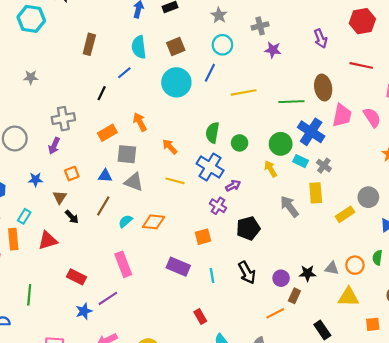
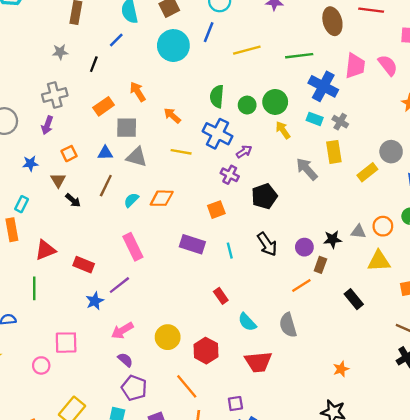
gray star: (31, 77) -> (60, 52), moved
brown ellipse: (323, 88) -> (332, 21), moved
green circle: (281, 144) -> (275, 102), moved
red triangle: (48, 240) -> (45, 250), moved

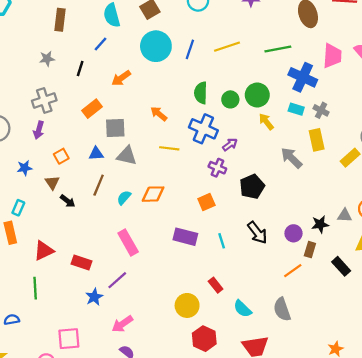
blue line: (209, 32) -> (190, 49), moved
orange arrow: (138, 92) -> (121, 78), moved, turned -90
black rectangle: (354, 299) -> (341, 266), moved
yellow circle: (168, 337) -> (187, 305), moved

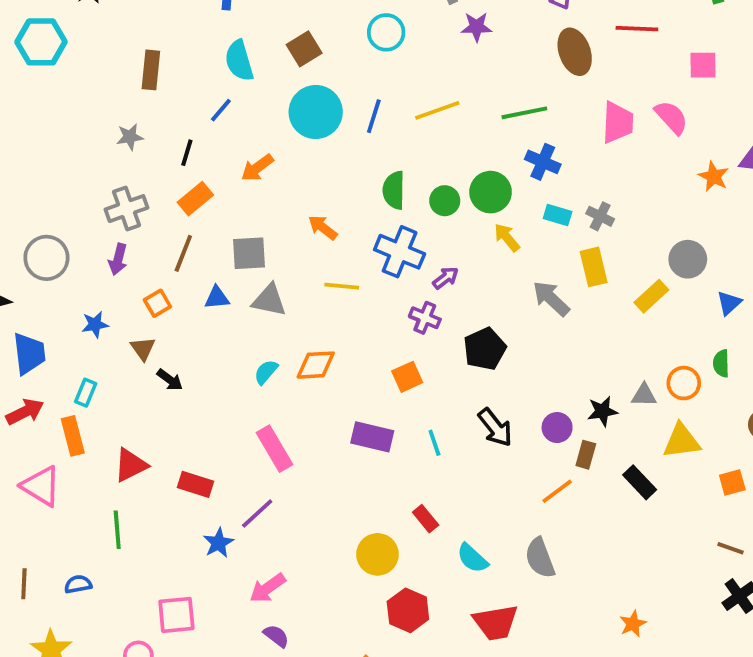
blue cross: (303, 77) -> (543, 162), moved, size x0.7
orange rectangle: (92, 109) -> (195, 199), moved
brown line: (99, 185) -> (183, 253), moved

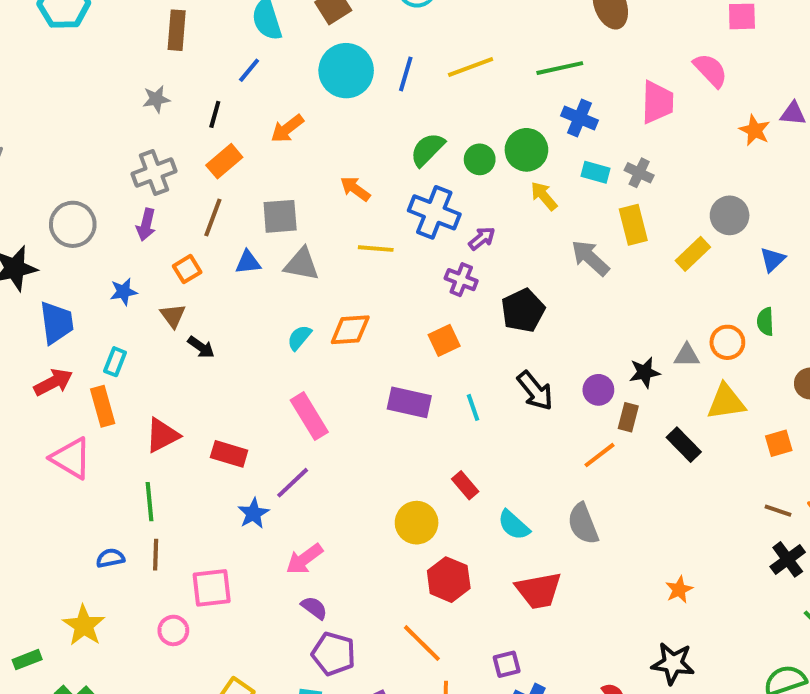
pink trapezoid: (618, 123) -> (657, 102), moved
green semicircle: (394, 190) -> (427, 150), turned 45
brown line: (24, 584) -> (156, 555), moved

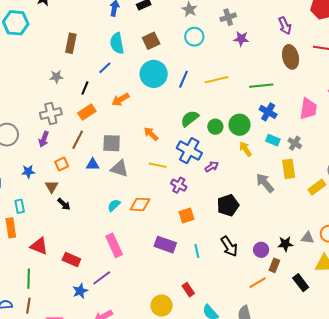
purple cross: (461, 280) -> (179, 185), moved
cyan rectangle: (115, 362) -> (20, 206), turned -40
red triangle: (162, 435) -> (39, 246), turned 42

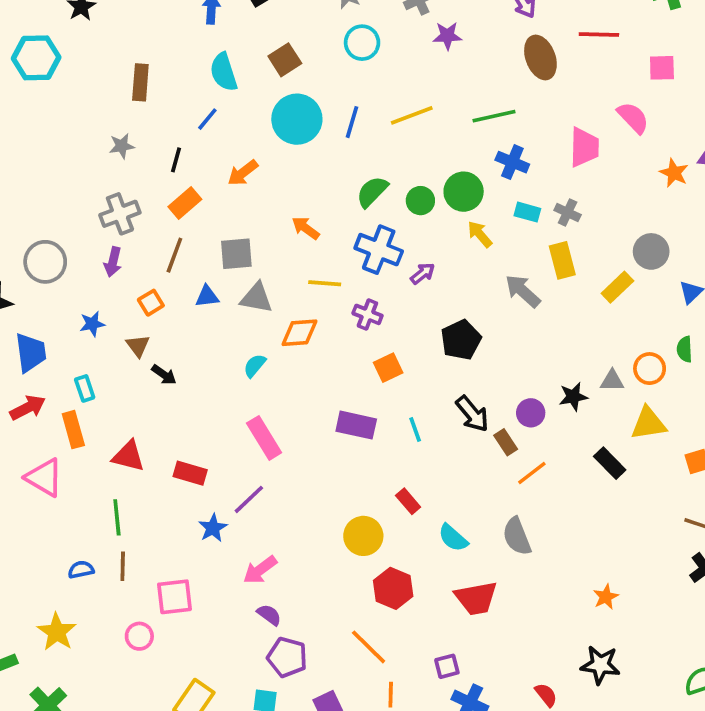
orange diamond: (140, 204) -> (299, 333), moved
brown rectangle: (274, 265) -> (506, 442), moved, turned -48

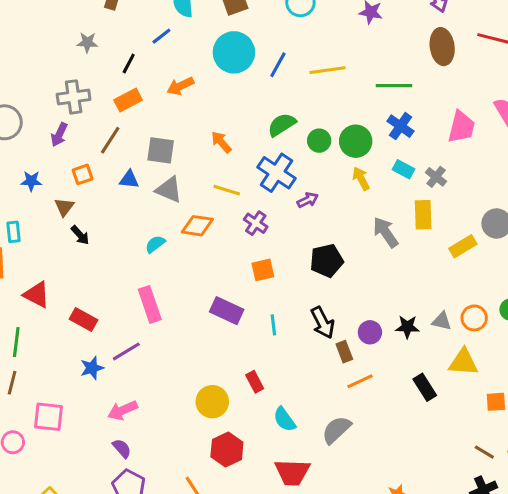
gray semicircle: (517, 536) -> (336, 430), turned 56

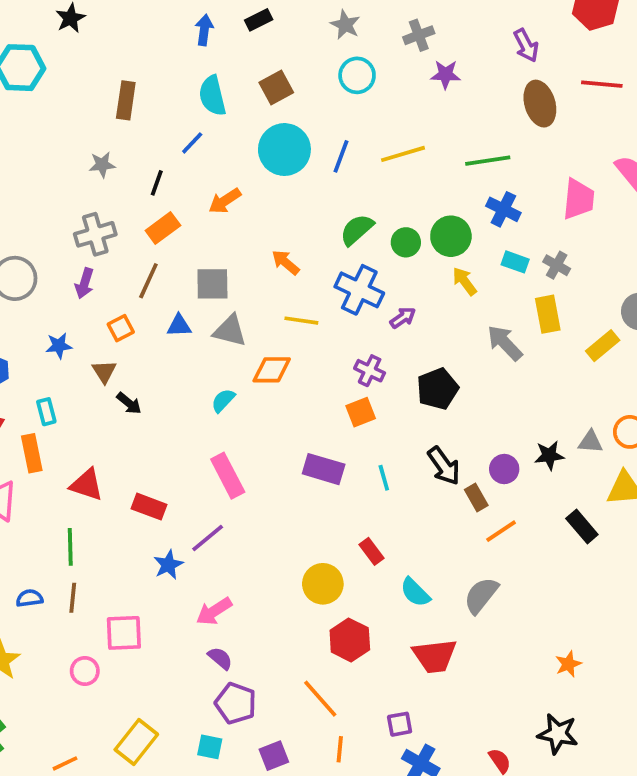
purple cross: (256, 223) -> (370, 371), moved

